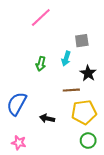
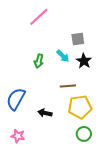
cyan arrow: (66, 59) -> (63, 56), turned -64
black star: (88, 73) -> (84, 61), moved

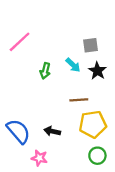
pink line: (39, 17) -> (20, 42), moved
blue semicircle: (16, 99) -> (18, 131), moved, turned 110
pink star: (18, 136) -> (39, 158), moved

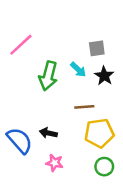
green arrow: (45, 71) -> (48, 76), size x1.6
black arrow: (52, 131) -> (48, 133), moved
pink star: (39, 158) -> (54, 163), moved

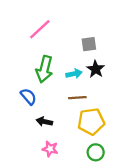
pink line: (21, 45) -> (40, 29), moved
cyan arrow: (78, 70) -> (74, 74), moved, turned -56
blue semicircle: (20, 140) -> (28, 96), moved, size x0.7

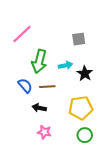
pink line: (40, 29) -> (22, 34), moved
black star: (96, 69) -> (85, 73), moved
brown line: (77, 98) -> (47, 87), moved

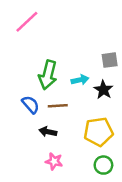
pink line: (22, 34) -> (27, 22), moved
gray square: (79, 39) -> (110, 60), moved

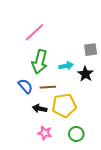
pink line: (27, 22) -> (35, 32), moved
yellow pentagon: (98, 132) -> (64, 105), moved
green circle: (103, 165) -> (76, 134), moved

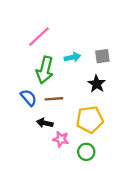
cyan arrow: (66, 66) -> (72, 57), moved
yellow pentagon: (64, 105) -> (90, 120), moved
pink star: (45, 133) -> (61, 139), moved

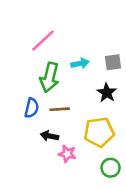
blue semicircle: (29, 98) -> (32, 108), turned 54
green circle: (86, 152) -> (111, 168), moved

